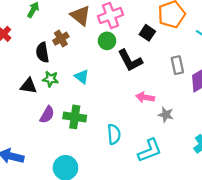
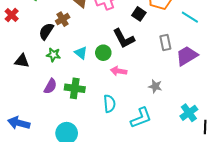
green circle: (107, 41) -> (103, 53), moved
black semicircle: (42, 52) -> (46, 31), turned 42
black triangle: (29, 86) -> (22, 61), moved
pink arrow: (145, 97) -> (119, 71), moved

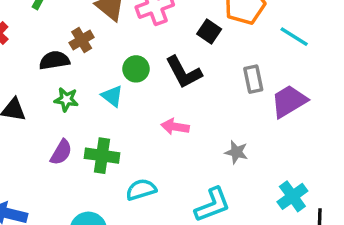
black semicircle: (46, 31) -> (54, 60), turned 48
green circle: (103, 53) -> (136, 69), moved
cyan semicircle: (109, 104) -> (141, 190), moved, turned -102

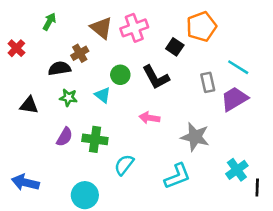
cyan line: (294, 37) -> (238, 67), moved
gray star: (236, 152) -> (195, 137), size x1.6
cyan semicircle: (141, 190) -> (124, 165), turned -35

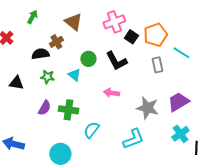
orange pentagon: (201, 27) -> (155, 35), moved
pink cross: (134, 28) -> (114, 22), moved
purple trapezoid: (234, 99) -> (178, 102), moved

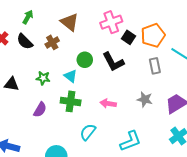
black semicircle: (40, 54) -> (25, 41), moved, turned -126
pink arrow: (111, 93) -> (108, 104), moved
gray star: (147, 108) -> (145, 99), moved, size x0.7
green cross: (68, 110) -> (71, 101), moved

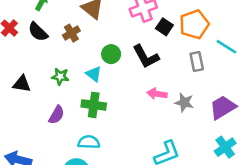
pink arrow: (108, 104) -> (157, 94), moved
cyan semicircle: (88, 132) -> (89, 142), moved, turned 54

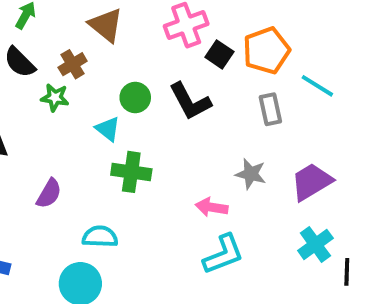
green star: (60, 76) -> (55, 98), moved
pink arrow: (157, 94) -> (212, 207), moved
green cross: (94, 105) -> (131, 172), moved

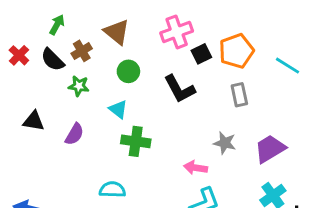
black square: (219, 54) -> (201, 54), turned 30
brown cross: (73, 64) -> (82, 51), moved
cyan line: (317, 86) -> (287, 66), moved
green circle: (135, 98) -> (128, 71), moved
purple semicircle: (49, 194) -> (74, 134), moved

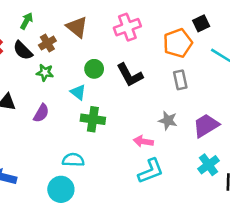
black square: (201, 54) -> (201, 23), moved
green circle: (128, 71) -> (94, 69), moved

